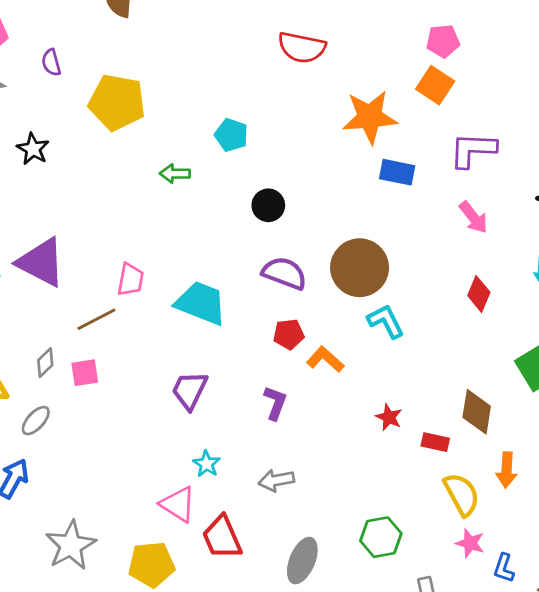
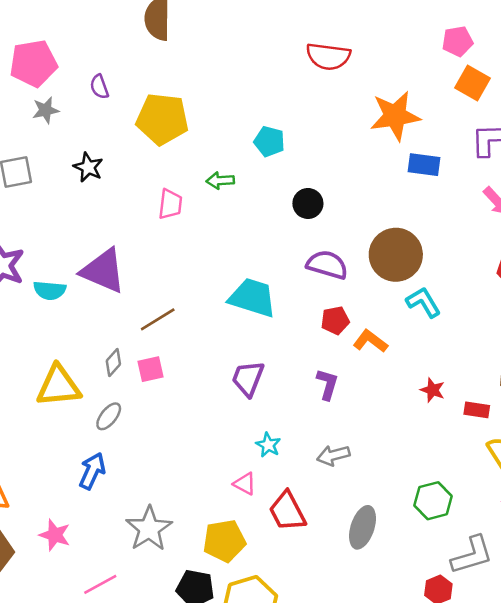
orange square: (435, 85) -> (472, 83), moved
pink trapezoid: (131, 280) -> (170, 204), moved
pink triangle: (178, 504) -> (245, 484), size x0.7

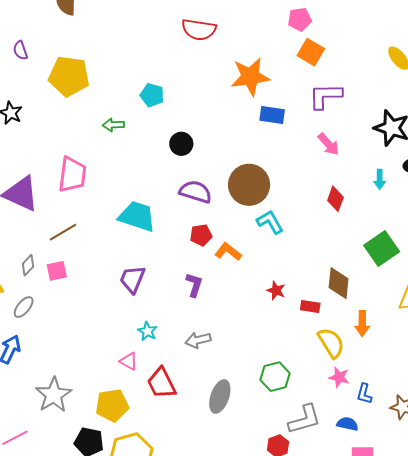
pink trapezoid: (170, 204) -> (72, 175), moved, size x1.5

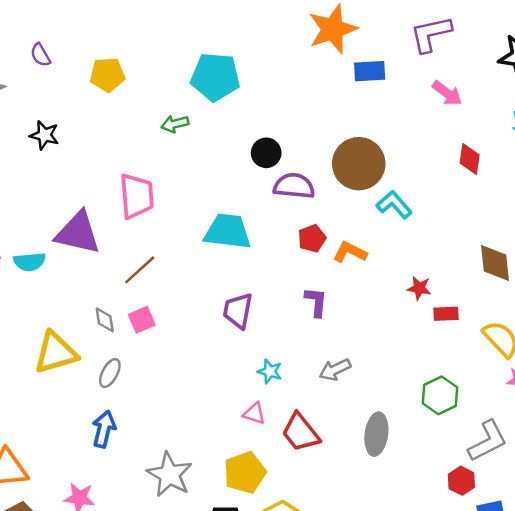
yellow pentagon: (69, 76) -> (107, 75), size x0.7
cyan pentagon: (152, 95) -> (215, 77), size x1.6
black circle: (181, 144) -> (266, 153), moved
gray diamond: (28, 265) -> (105, 320), turned -40
red rectangle: (310, 307) -> (446, 314), moved

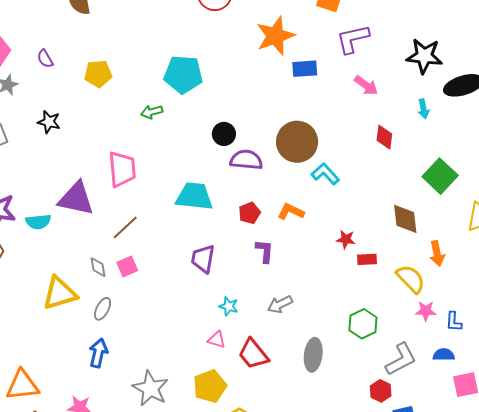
red pentagon: (312, 238) -> (249, 213), moved

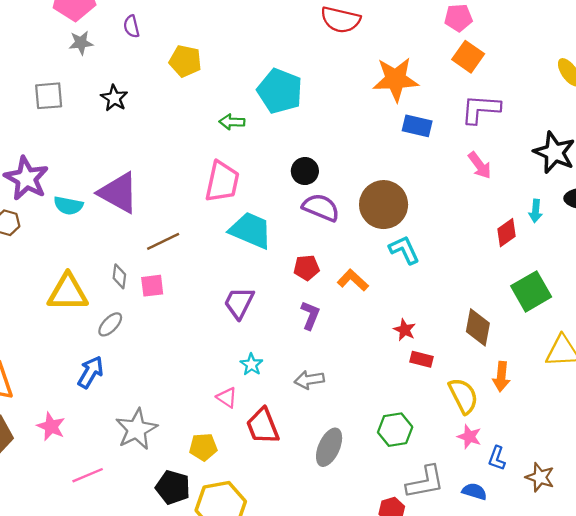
red diamond: (384, 137) -> (507, 233), moved, turned 30
pink trapezoid: (122, 169) -> (222, 182), moved
yellow pentagon: (210, 386) -> (203, 447), size x0.7

